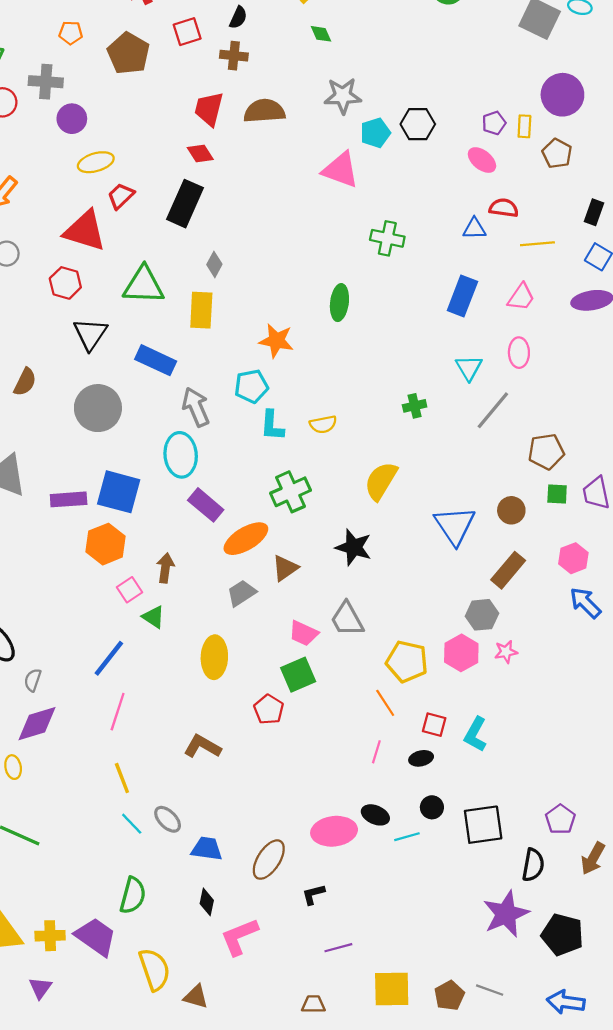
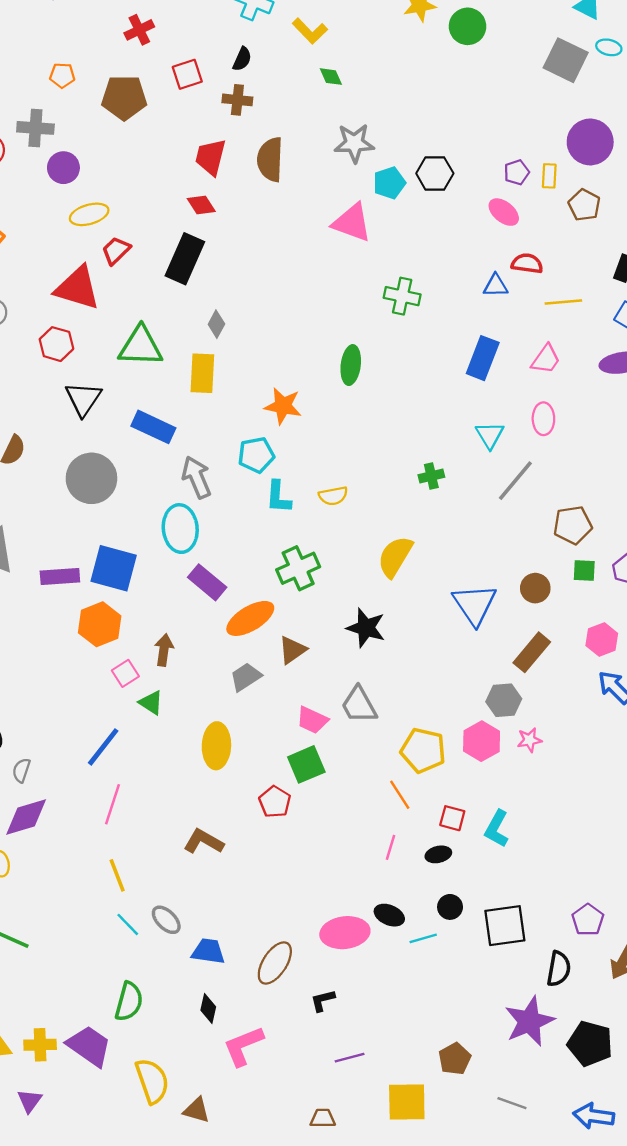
brown pentagon: (128, 53) -> (124, 98), turned -30
brown semicircle: (264, 111) -> (270, 159), turned -84
brown pentagon: (449, 996) -> (455, 1059), moved

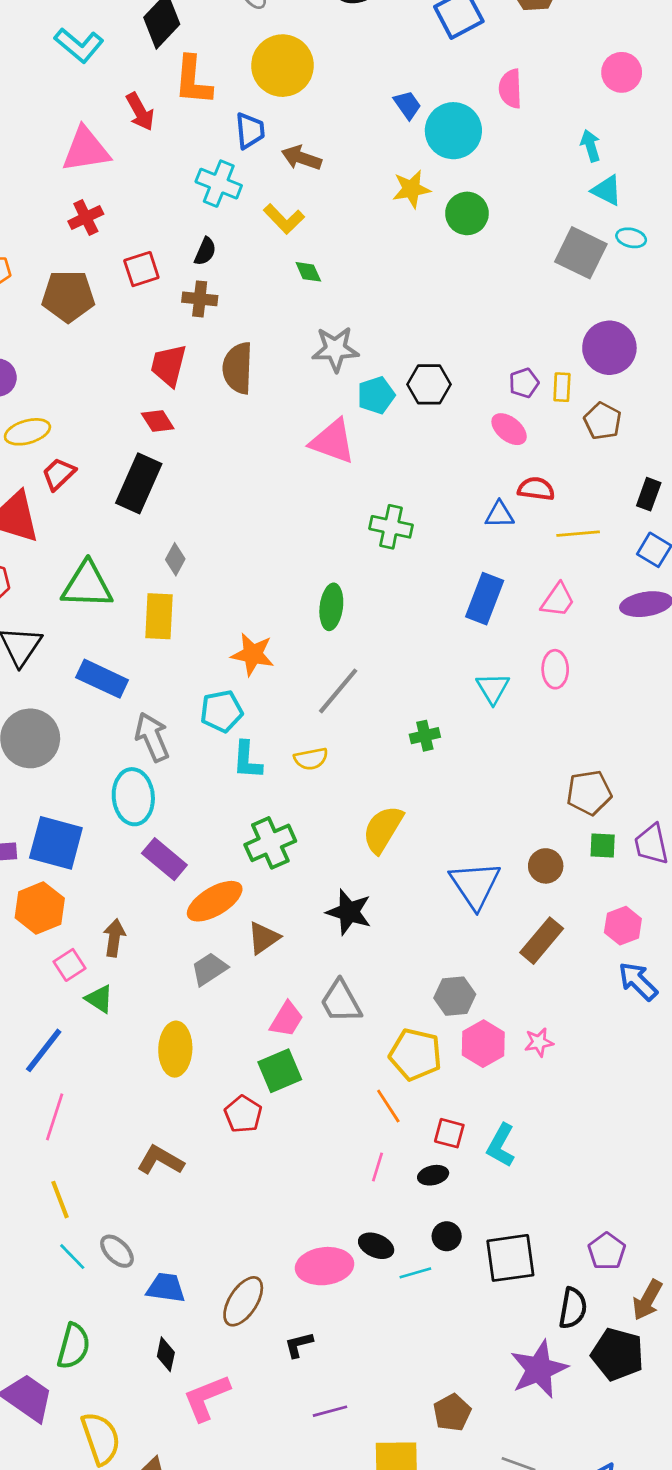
gray line: (515, 481) -> (338, 691), moved
gray hexagon: (504, 700) -> (455, 996), moved
pink trapezoid: (312, 720) -> (287, 1019), turned -84
black pentagon: (590, 1044) -> (618, 1354), moved

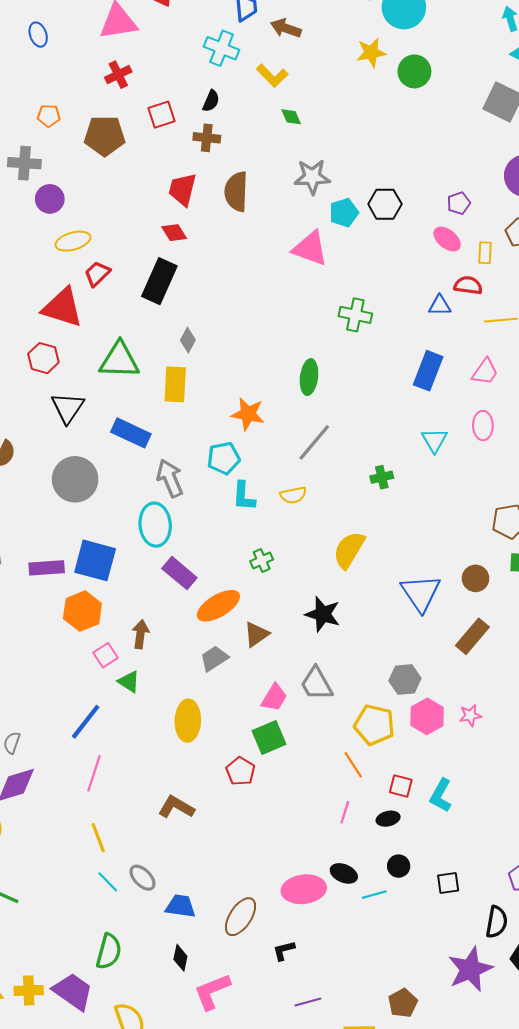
yellow rectangle: (562, 387) -> (485, 253), moved
green cross: (270, 843) -> (262, 560), size x0.6
black square: (510, 1258) -> (448, 883), size x0.6

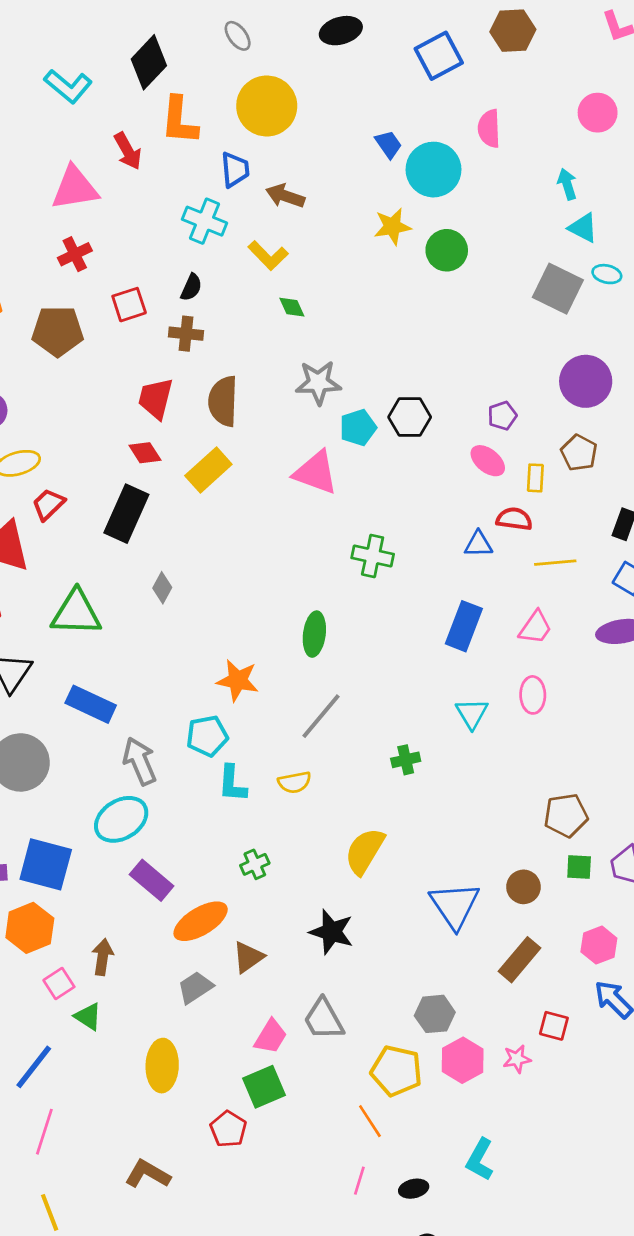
yellow rectangle: (175, 384) -> (208, 470), moved, turned 45
cyan ellipse: (155, 525) -> (121, 819), turned 63
red square: (401, 786) -> (554, 1026), moved

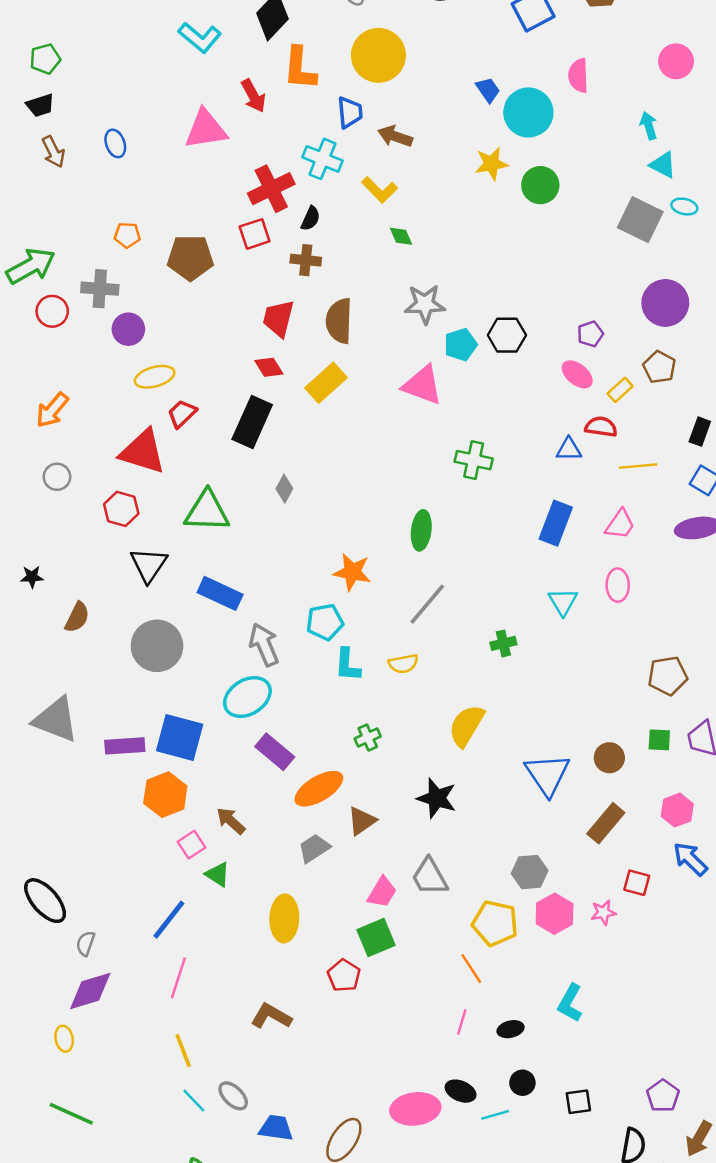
red cross: (75, 254) -> (271, 189), moved, size x1.5
yellow rectangle: (535, 478) -> (620, 390), turned 45
brown pentagon: (566, 815) -> (668, 676), moved
brown arrow: (103, 957) -> (231, 821), turned -56

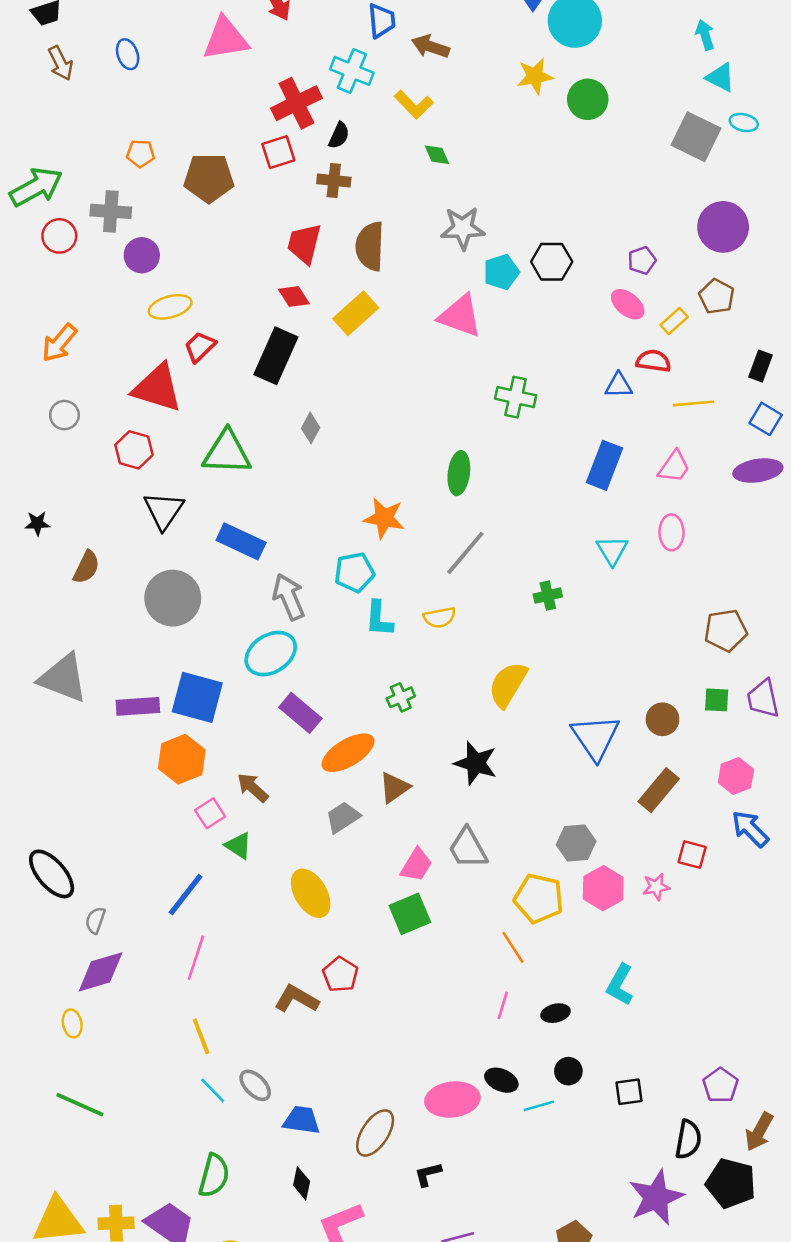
yellow ellipse: (284, 918) -> (311, 893), turned -33
red pentagon: (344, 976) -> (340, 974), moved

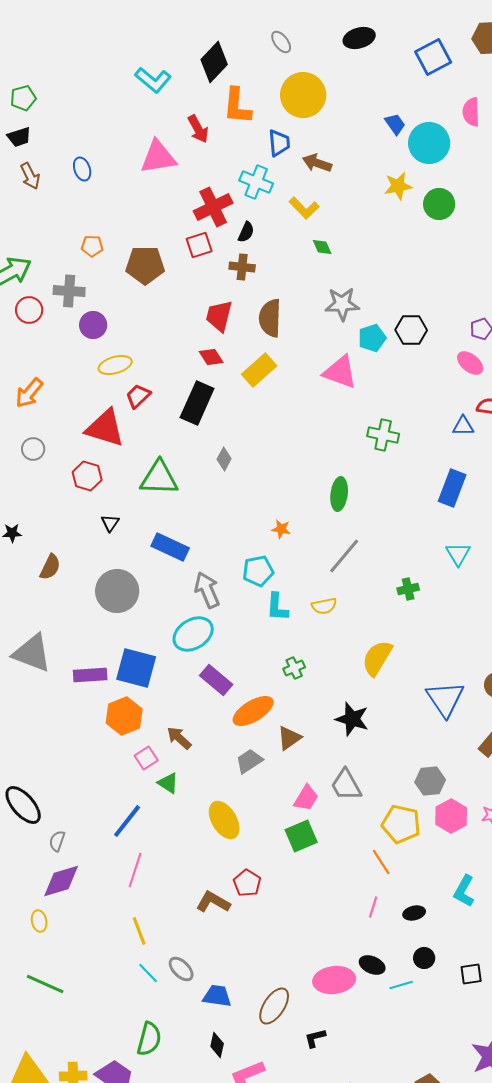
black triangle: (164, 510) -> (110, 523), size x0.6
orange star: (384, 518) -> (281, 529), size x0.6

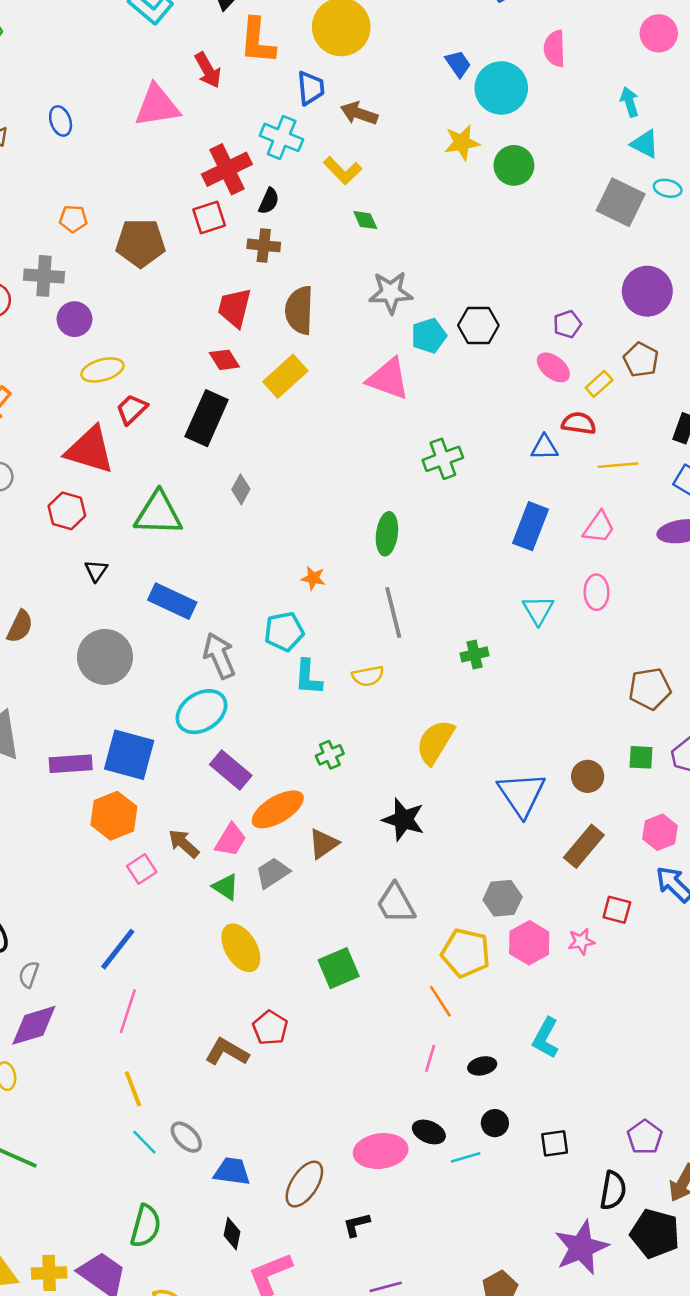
green cross: (383, 435) -> (443, 459), turned -32
gray line: (344, 556) -> (393, 613), turned -54
green triangle: (168, 783) -> (226, 887), moved
pink trapezoid: (306, 798) -> (231, 840), moved

